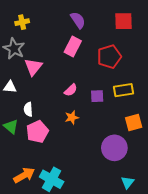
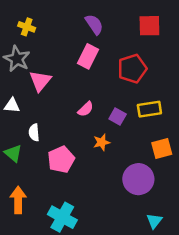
yellow cross: (22, 22) -> (27, 27), turned 32
purple square: (97, 96) -> (118, 116), turned 32
orange star: (72, 117) -> (102, 142), moved
pink pentagon: (37, 132) -> (61, 159), moved
orange arrow: (24, 175) -> (18, 200), moved, turned -60

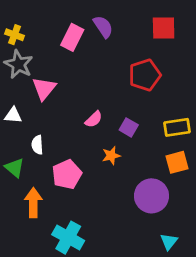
yellow cross: (27, 27) -> (14, 35), moved
pink rectangle: (88, 56) -> (72, 37), moved
yellow rectangle: (149, 109) -> (177, 127), moved
orange arrow: (18, 200) -> (33, 203), moved

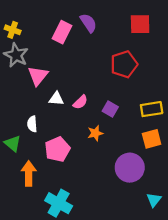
white triangle: (13, 115) -> (56, 99), moved
cyan triangle: (169, 242) -> (154, 200), moved

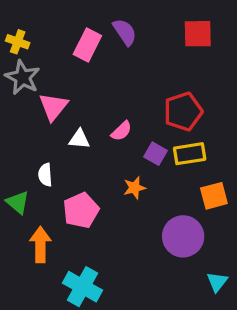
red pentagon: (124, 64) -> (183, 112), moved
pink semicircle: (80, 102) -> (121, 131), moved
yellow rectangle: (152, 109) -> (190, 154), moved

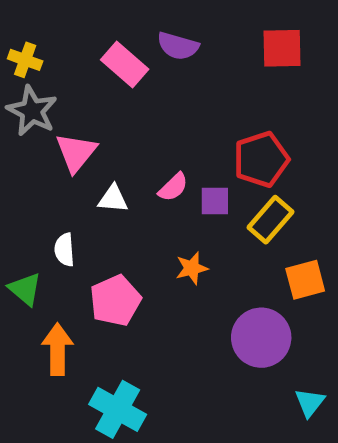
purple semicircle: (125, 32) -> (178, 46), turned 140
pink rectangle: (87, 45) -> (125, 65), turned -76
purple square: (156, 154) -> (215, 201), moved, turned -30
yellow rectangle: (190, 154) -> (270, 220), turned -40

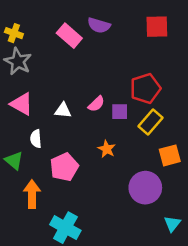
pink triangle: (76, 152) -> (22, 104), moved, turned -40
orange star: (192, 268) -> (107, 149), turned -30

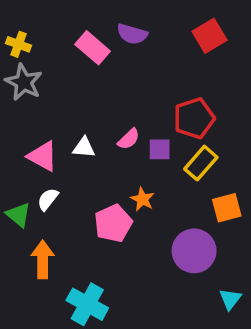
red square: (157, 27) -> (210, 36), turned -30
pink triangle: (22, 104) -> (43, 156), moved
white semicircle: (36, 139) -> (48, 199), moved, turned 42
pink pentagon: (64, 167) -> (113, 223), moved

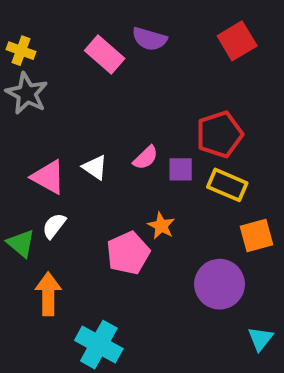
white triangle: (84, 148) -> (95, 167), turned 30
yellow rectangle: (201, 163) -> (227, 185), turned 72

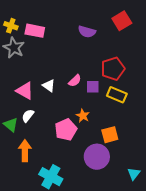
purple semicircle: (149, 39) -> (87, 32), moved
pink rectangle: (105, 54) -> (35, 31), moved, turned -30
orange square: (257, 236) -> (110, 135), moved
purple circle: (220, 284) -> (97, 157), moved

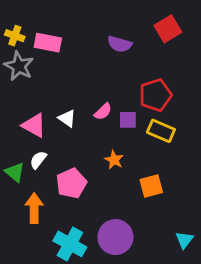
pink pentagon: (66, 130) -> (71, 183), moved
purple circle: (97, 157) -> (115, 237), moved

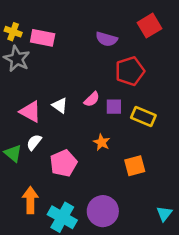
red pentagon: (155, 95) -> (130, 71), moved
orange arrow: (34, 208) -> (30, 200), moved

